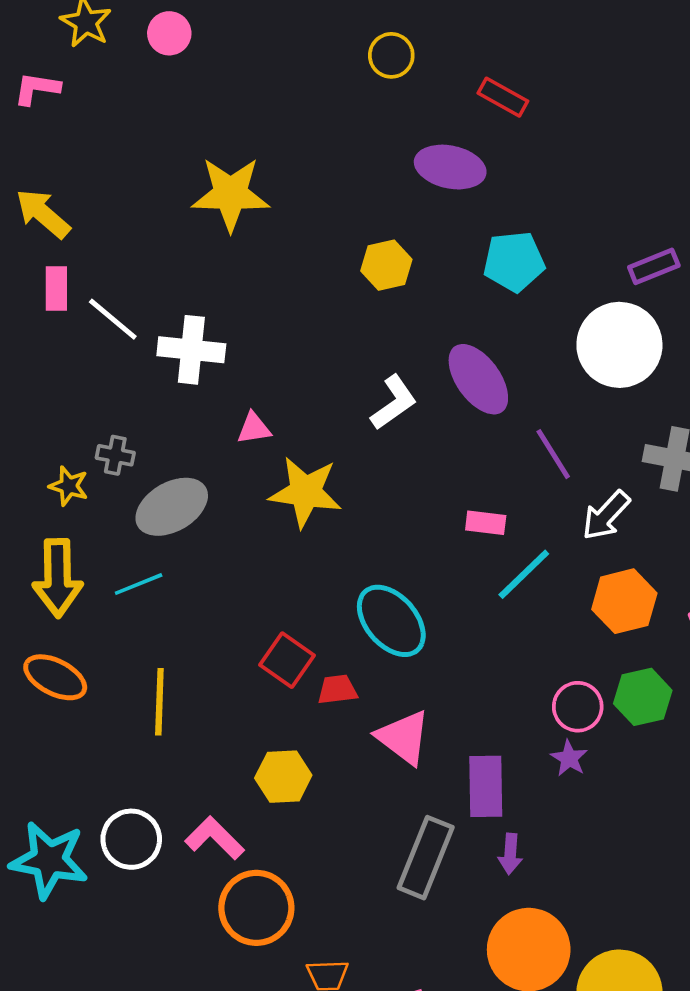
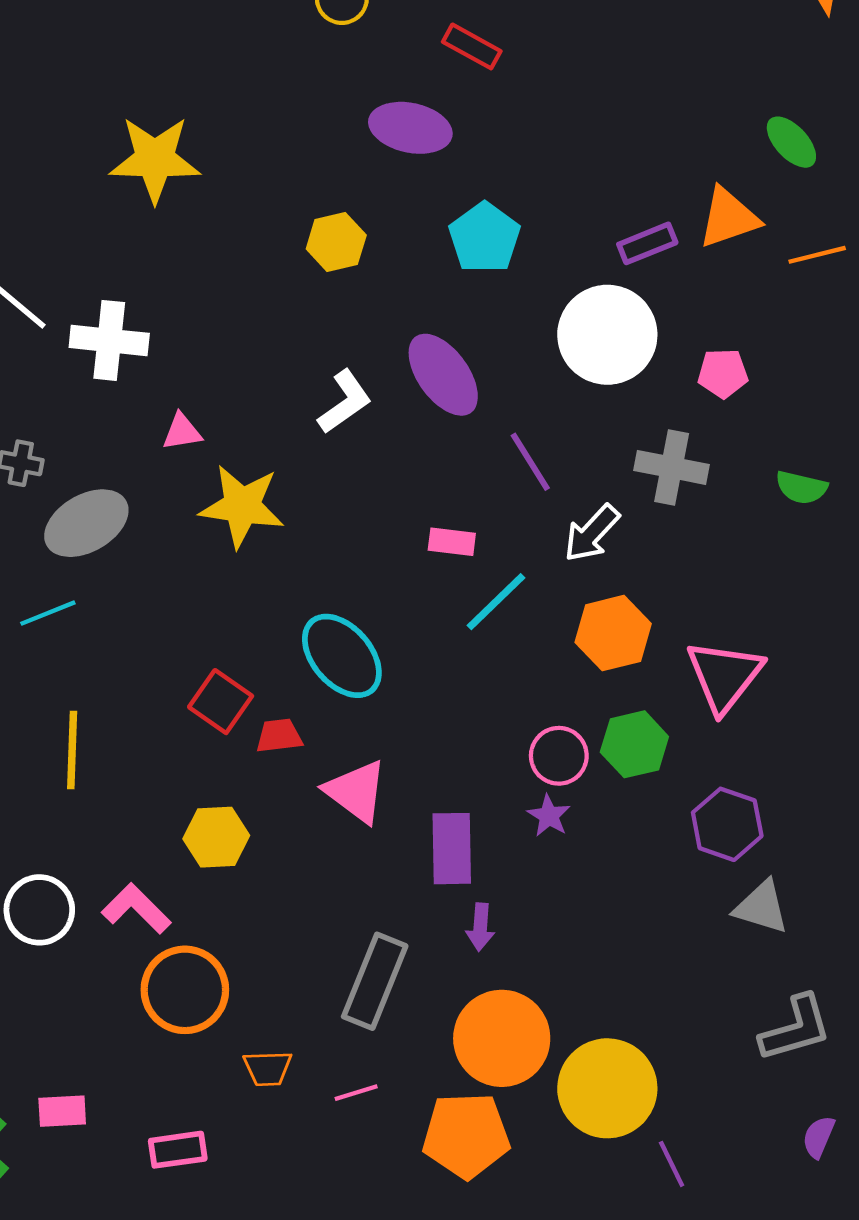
cyan pentagon: (514, 261) -> (485, 238), turned -30
gray rectangle: (426, 858) -> (375, 981), moved

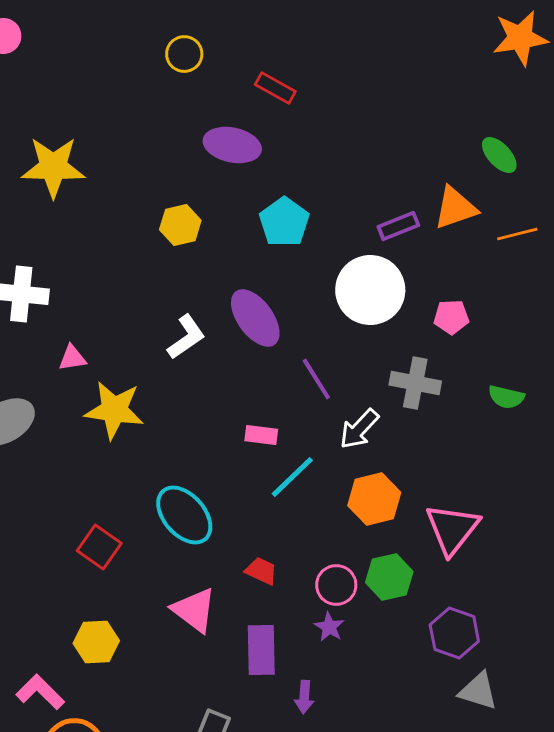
red trapezoid: (279, 736) -> (261, 571), moved, turned 32
purple arrow: (480, 927) -> (304, 697), moved

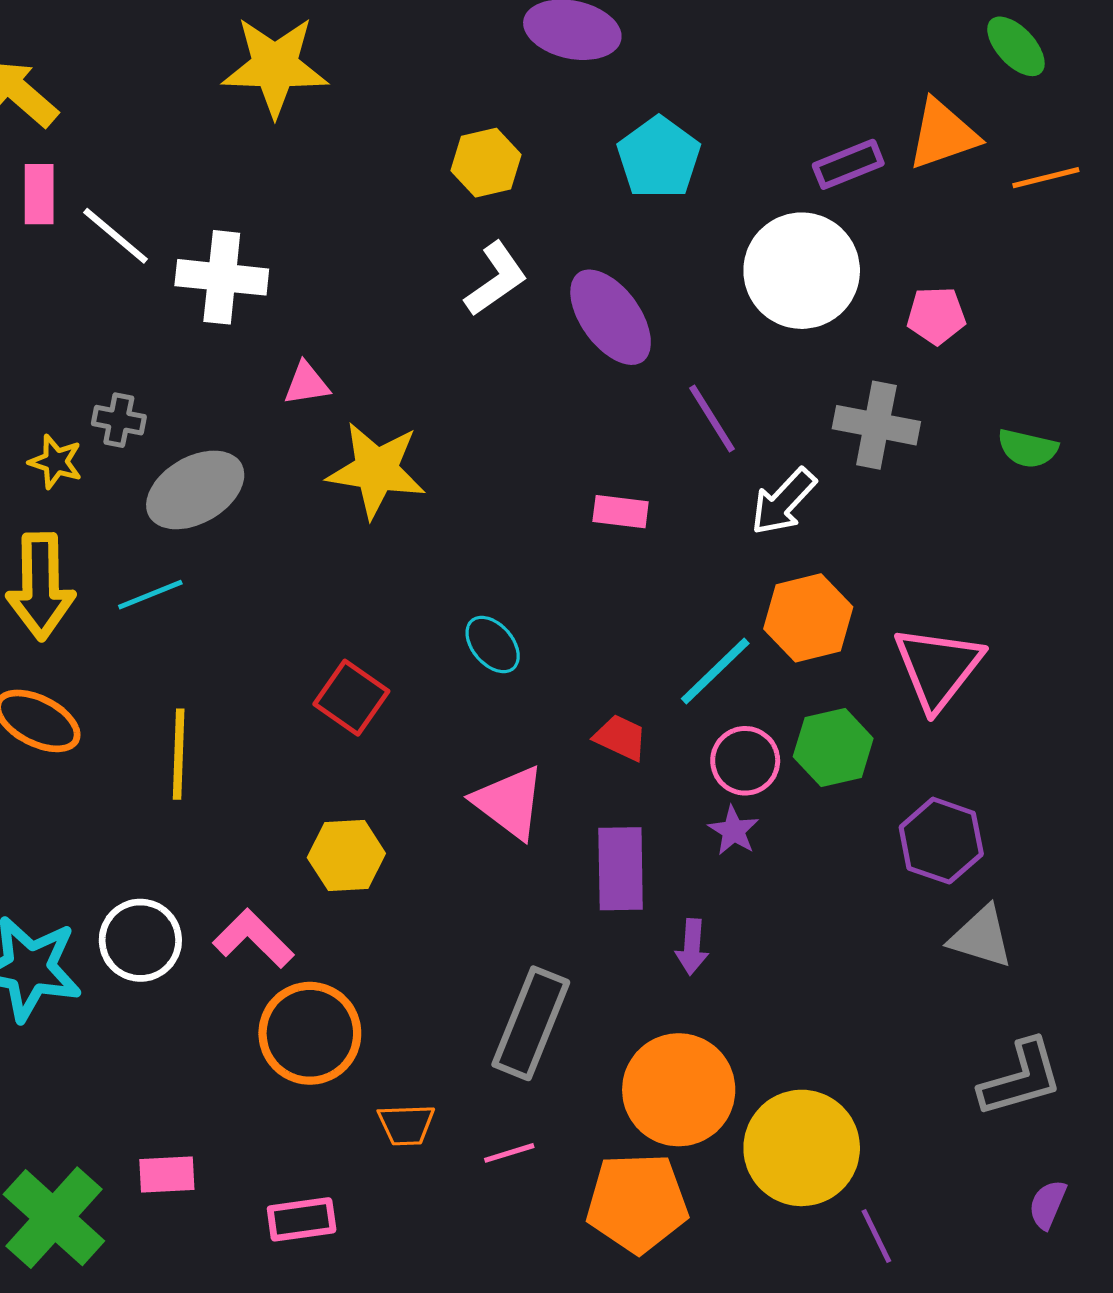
white L-shape: (186, 337) -> (496, 279), moved
cyan line: (292, 477) -> (715, 671), moved
cyan ellipse: (184, 515) -> (493, 644), size x0.6

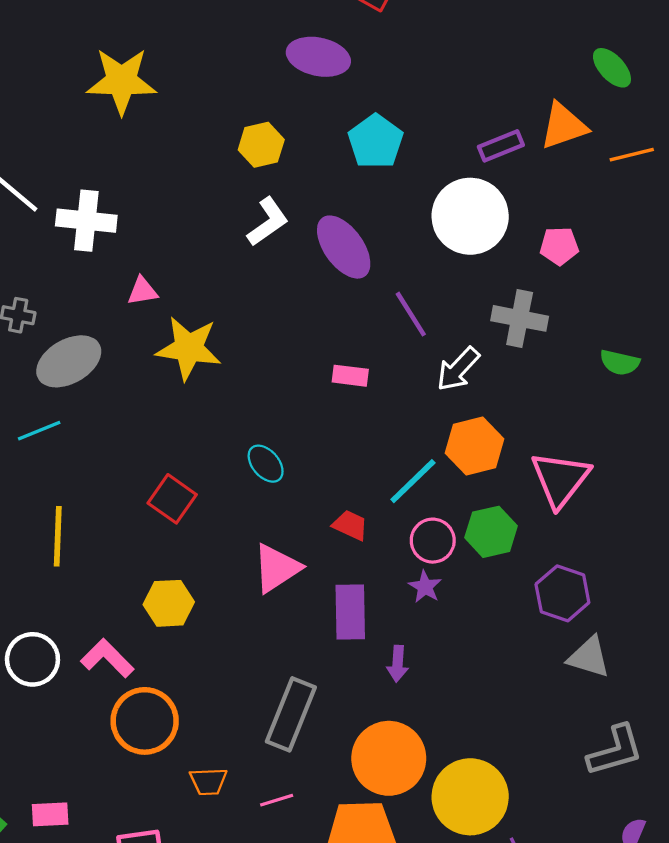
green semicircle: (1028, 448) -> (620, 362), moved
pink triangle: (509, 802) -> (277, 568), turned 50

